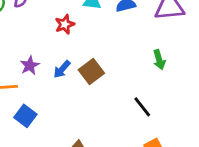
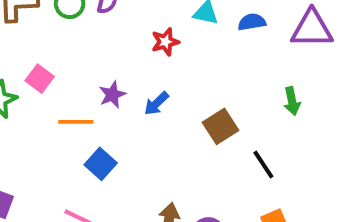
brown square: (91, 72) -> (221, 126), moved

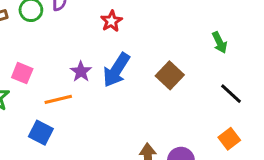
blue arrow: (156, 103) -> (116, 70), size x1.6
blue square: (101, 164) -> (41, 133), moved
black line: (263, 164) -> (231, 94), moved

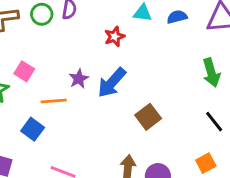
green arrow: (220, 42) -> (211, 73), size x1.4
brown square: (170, 75) -> (148, 117), moved

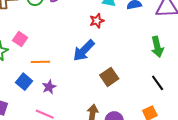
red star: (115, 37) -> (97, 21), moved
purple star: (79, 79) -> (49, 87), moved

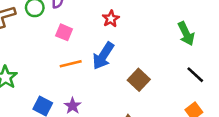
pink square: (20, 39) -> (64, 32), moved
orange line: (40, 62) -> (71, 64), moved

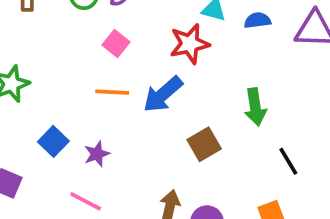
red star: (111, 19) -> (190, 44), size x1.5
green arrow: (186, 34) -> (255, 107), moved

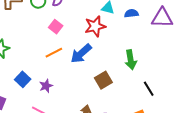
orange line: (112, 92) -> (54, 53), turned -30

